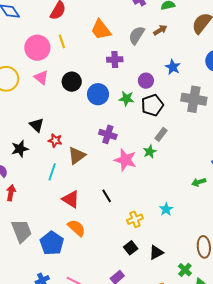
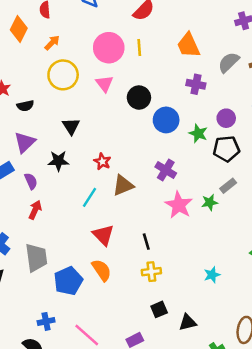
black triangle: (37, 125) -> (71, 126), moved
yellow cross: (135, 219) -> (151, 272), moved

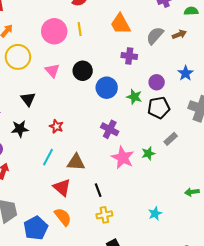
pink triangle: (104, 84) -> (52, 71), moved
brown triangle: (123, 185) -> (76, 162), moved, turned 30
gray rectangle: (228, 186) -> (171, 139), moved

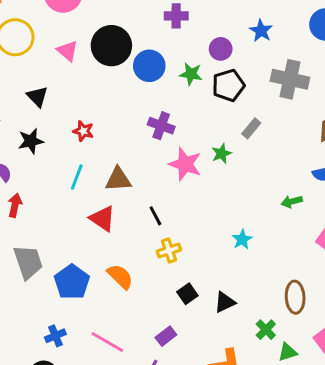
black circle: (83, 71) -> (111, 46), size x1.4
orange semicircle: (63, 217) -> (120, 277), moved

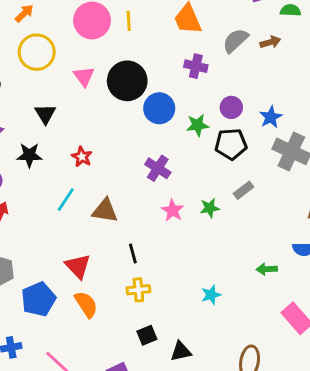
blue star: (261, 31) -> (271, 117), moved
green star: (191, 74) -> (197, 125), turned -30
pink star: (185, 164) -> (173, 210), size x0.7
red triangle: (102, 218) -> (78, 266), moved

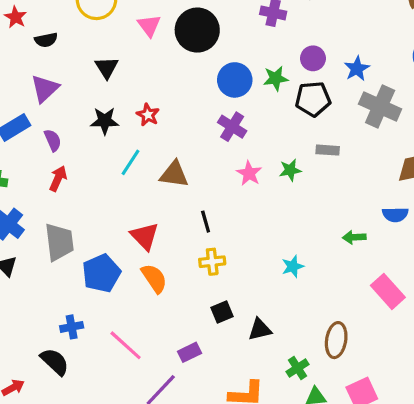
blue circle: (159, 108) -> (235, 80), moved
black star: (29, 155) -> (105, 121), moved
gray rectangle: (244, 190) -> (328, 150), turned 42

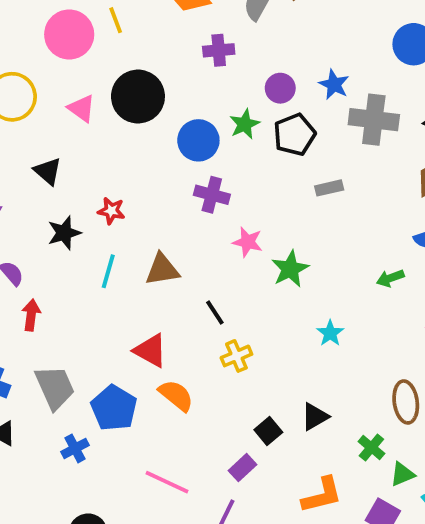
green star: (290, 170) -> (290, 269), moved, size x1.4
black square: (222, 312) -> (268, 431), moved
blue cross: (72, 327) -> (75, 448), moved

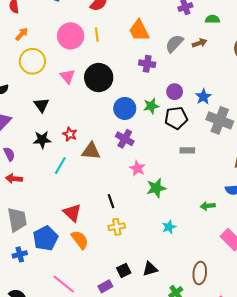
brown triangle: (162, 269) -> (91, 151), moved
red arrow: (31, 315) -> (14, 179), turned -105

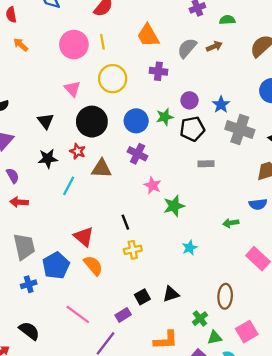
orange arrow: (22, 34) -> (21, 45), turned -88
yellow circle: (32, 61) -> (113, 79), moved
black circle: (99, 78) -> (92, 122), moved

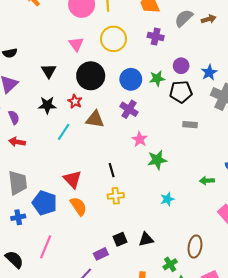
blue pentagon: (56, 266) -> (45, 203), turned -30
pink line: (78, 314) -> (46, 247), moved, turned 70

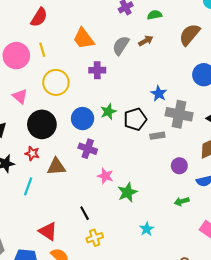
purple circle: (181, 66) -> (179, 166), moved
gray rectangle: (190, 125) -> (157, 136), moved

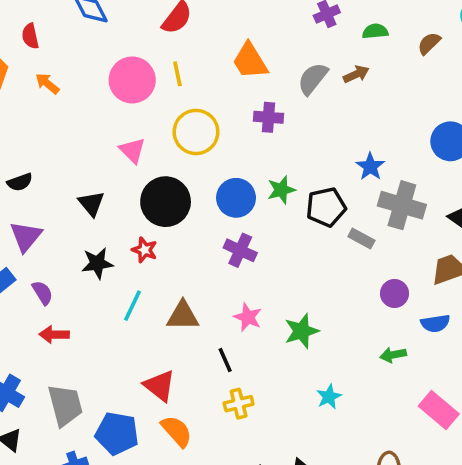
brown semicircle: (190, 35) -> (429, 43), moved, size x0.6
gray rectangle: (157, 136) -> (361, 239), turned 32
brown triangle: (56, 167) -> (183, 316), moved
pink star: (105, 176) -> (248, 317), moved

